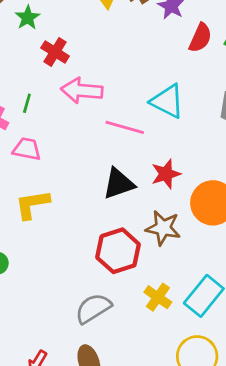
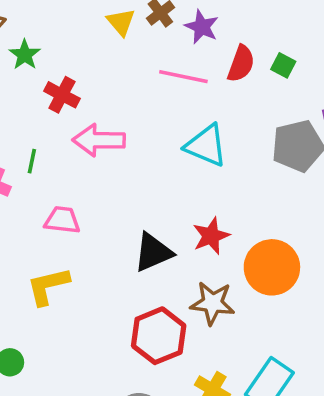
pink line: (125, 127) -> (183, 77), moved
pink trapezoid: (27, 149) -> (62, 220), moved

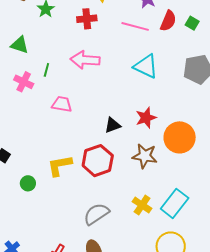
red cross: (62, 95) -> (87, 19), moved, turned -36
black triangle: (153, 252) -> (113, 125), size x0.7
yellow L-shape: (48, 286) -> (60, 165), moved
red hexagon: (159, 336) -> (98, 161), moved

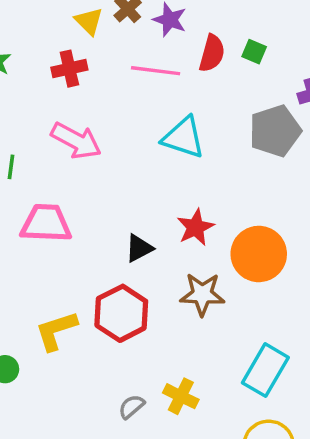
pink arrow: (85, 60) -> (76, 141), turned -148
pink trapezoid: (62, 104) -> (46, 223), size x1.4
yellow cross: (142, 205) -> (181, 396), moved
gray semicircle: (96, 214) -> (132, 407), size x0.6

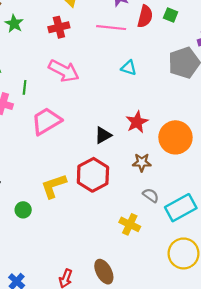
cyan triangle: (183, 138) -> (129, 68), size x0.6
pink trapezoid: (46, 223) -> (46, 121), turned -32
brown star: (202, 294) -> (142, 162), size x0.7
cyan rectangle: (265, 370) -> (181, 208), turned 32
gray semicircle: (132, 407) -> (151, 195), moved, turned 77

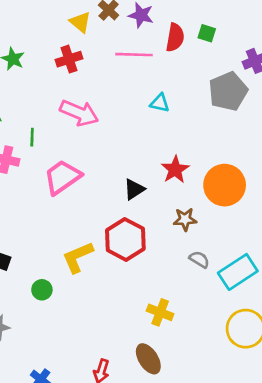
yellow cross: (130, 224) -> (160, 312), moved

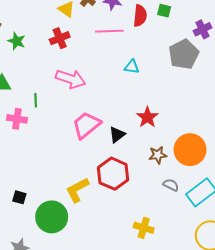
pink trapezoid: (62, 177) -> (86, 125), moved
orange circle: (225, 185) -> (190, 150), moved
green circle: (42, 290) -> (52, 217), size x2.0

